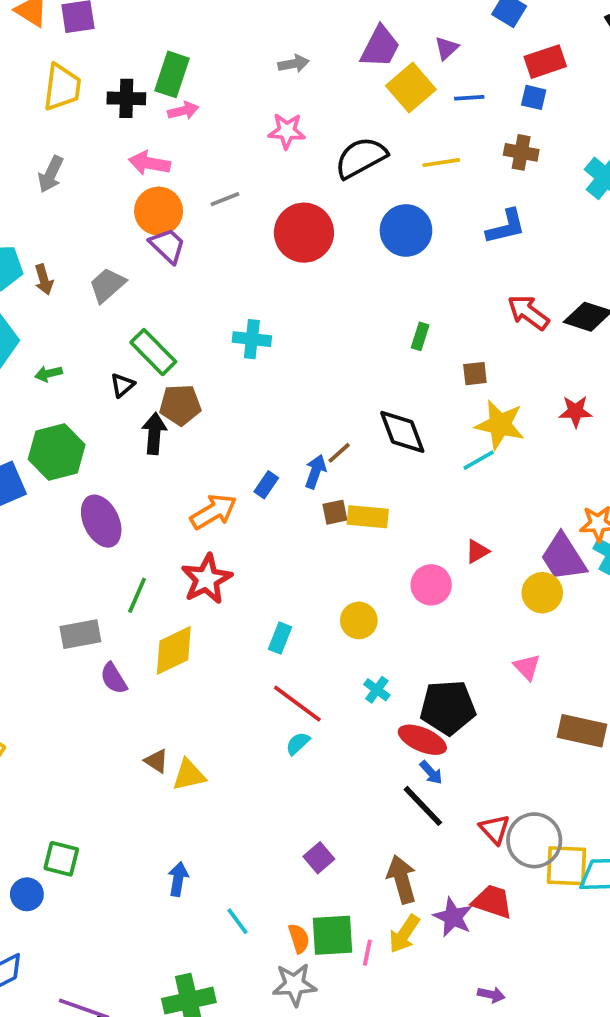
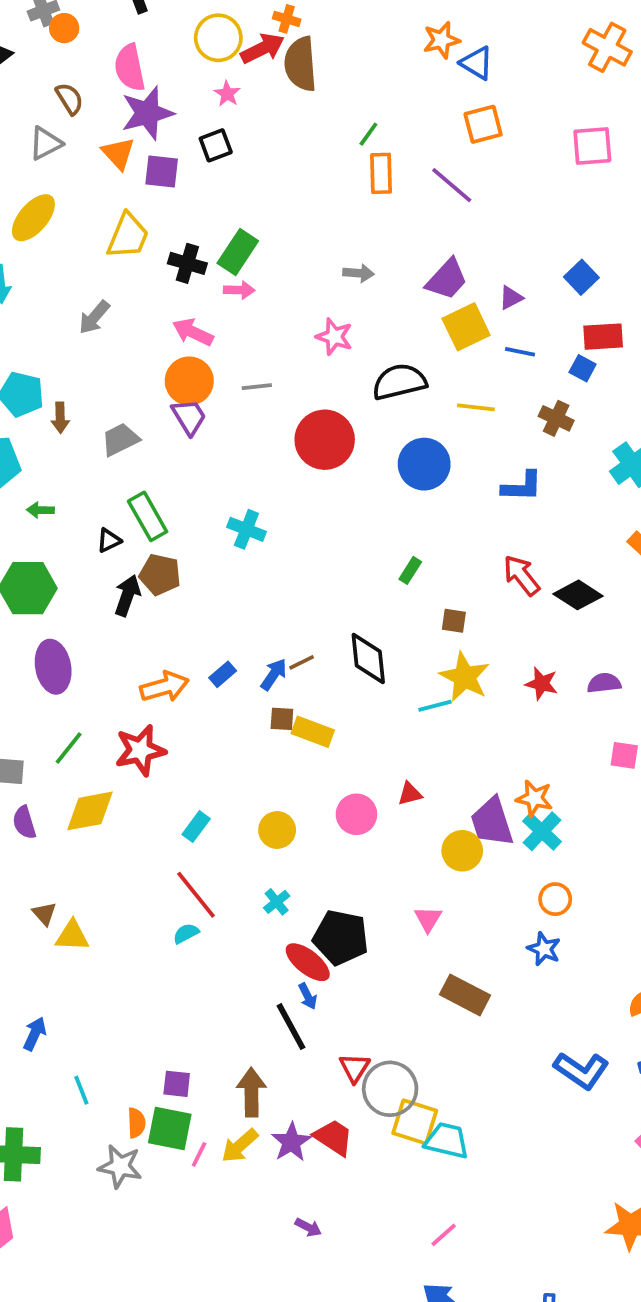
purple square: (319, 858) -> (177, 1084), moved, turned 32

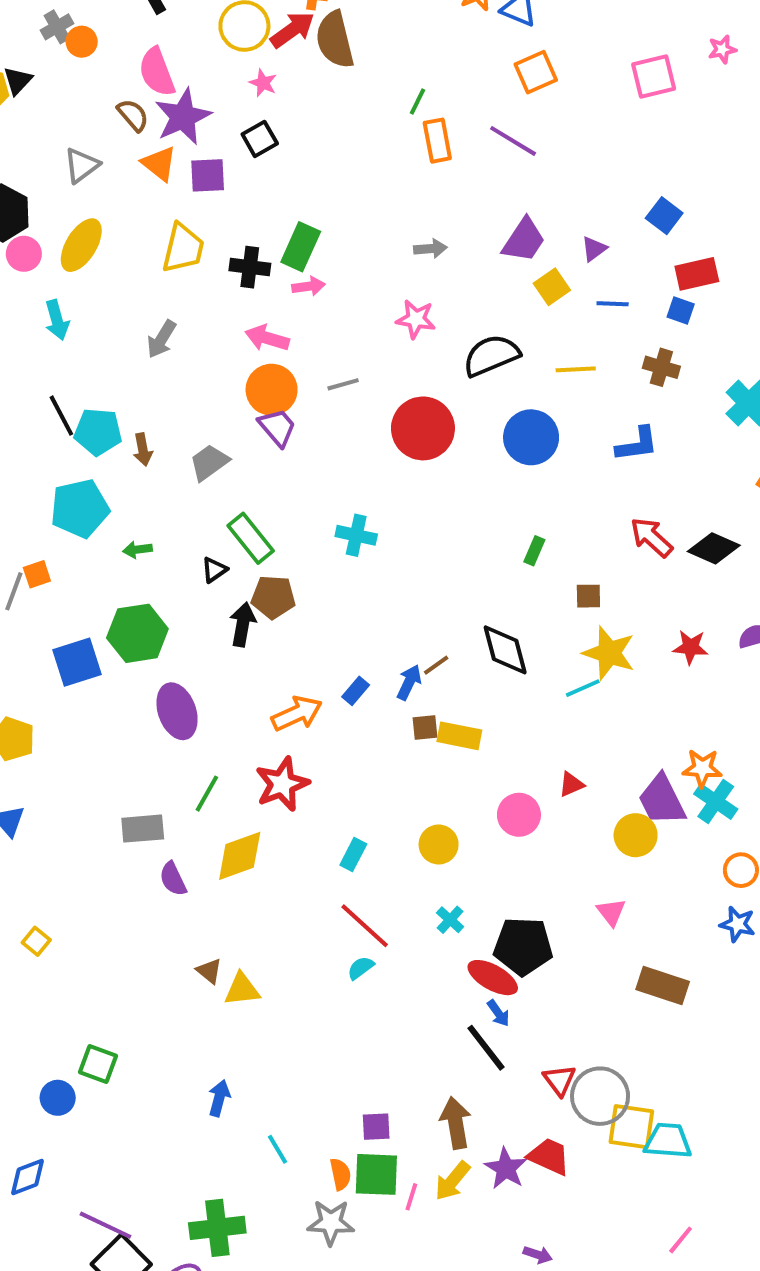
brown semicircle: (69, 99) -> (133, 115), moved
yellow square: (466, 327) -> (552, 287), size x0.7

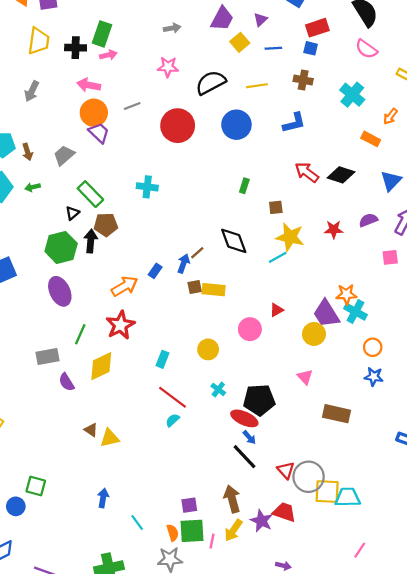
green arrow: (137, 550) -> (33, 187), moved
green hexagon: (137, 633) -> (61, 247), moved

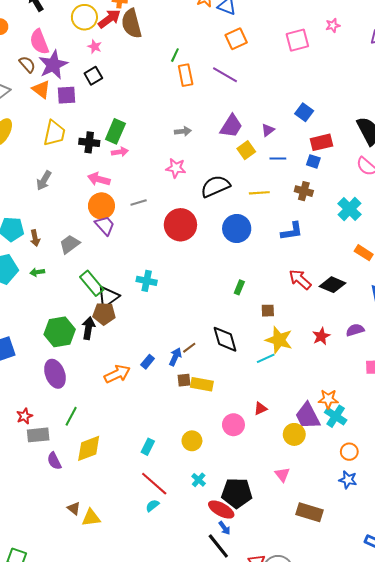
black triangle: (72, 213) -> (108, 297), moved, size x1.6
red star: (334, 230) -> (321, 336), turned -30
red star: (120, 325) -> (24, 416), moved, size x0.6

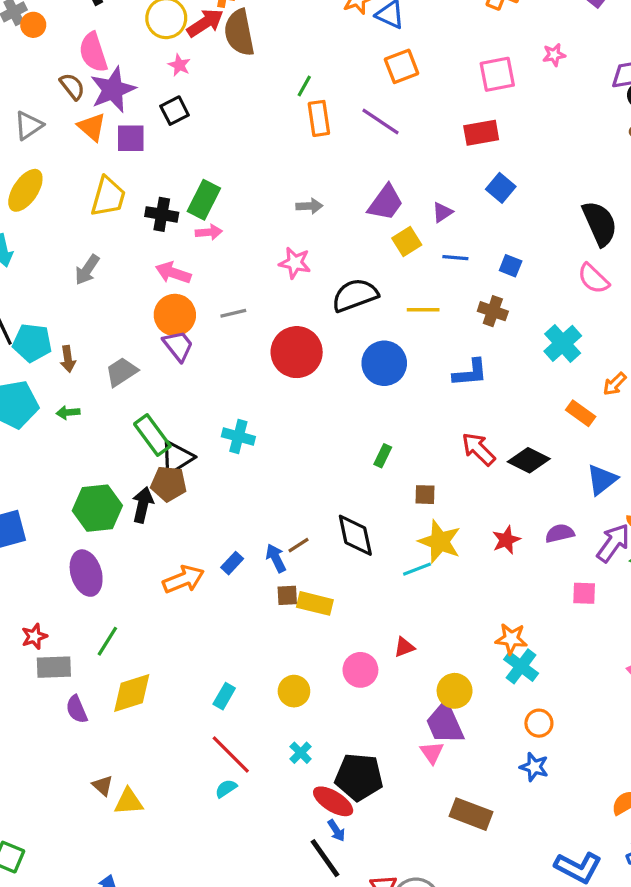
red rectangle: (321, 142) -> (481, 133), moved
blue arrow: (175, 357) -> (276, 558), turned -54
purple trapezoid: (308, 416) -> (445, 723), moved

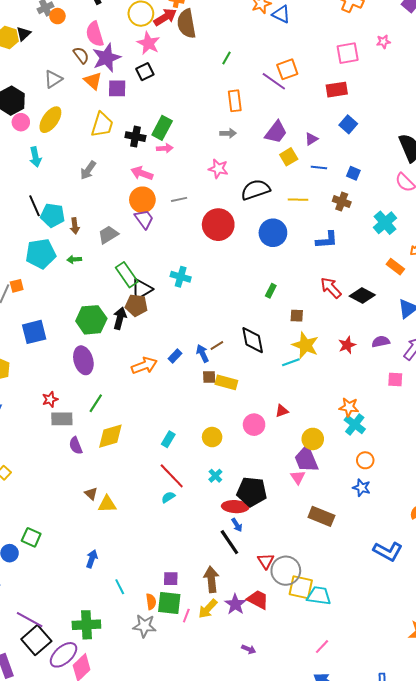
pink star: (179, 65) -> (148, 43), size x1.6
orange square: (402, 66) -> (287, 69), moved
orange rectangle: (319, 118) -> (235, 101), moved
red ellipse: (333, 801) -> (235, 507), turned -30

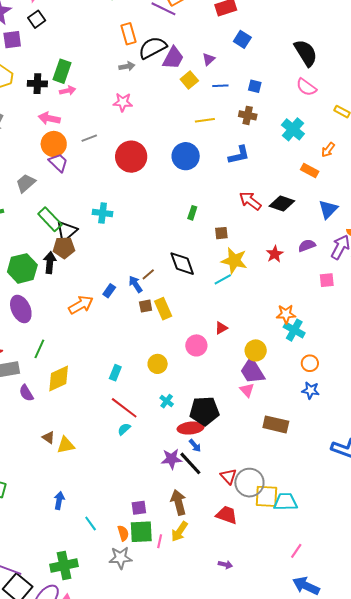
black semicircle: (255, 190) -> (153, 48), moved
yellow rectangle: (226, 382) -> (163, 309), turned 60
purple star: (235, 604) -> (172, 459), moved, turned -30

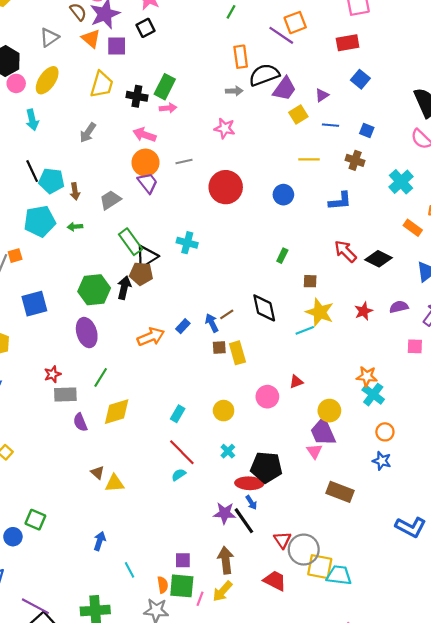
blue circle: (186, 156) -> (283, 195), size x0.7

